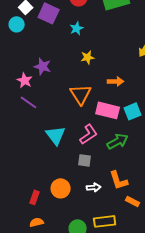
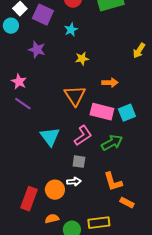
purple star: (43, 66) -> (37, 50), moved
white arrow: (94, 187) -> (74, 182), moved
red rectangle: (35, 197) -> (29, 199), size x1.6
orange semicircle: (37, 222) -> (52, 219), moved

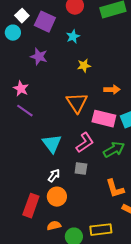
white arrow: (74, 182) -> (54, 176), moved, turned -48

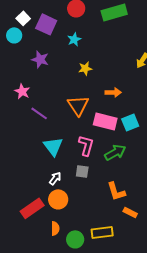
purple line: (25, 111) -> (39, 113), moved
pink L-shape: (85, 143) -> (86, 145), turned -40
red rectangle: (31, 206) -> (32, 208), turned 35
orange semicircle: (54, 226) -> (55, 228), turned 104

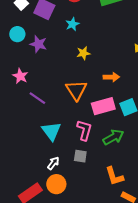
cyan circle: (14, 35) -> (17, 34), moved
pink rectangle: (105, 121) -> (103, 106), turned -30

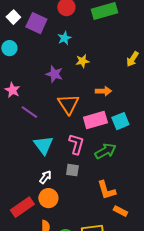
purple star: (38, 44) -> (54, 74), moved
yellow star: (83, 53) -> (82, 61), moved

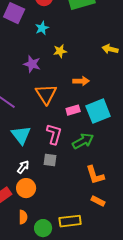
yellow arrow: (132, 59) -> (110, 49), turned 70
pink rectangle: (95, 120) -> (73, 110), size x0.6
cyan square: (120, 121) -> (98, 111), size x1.4
orange L-shape: (106, 190) -> (95, 175), moved

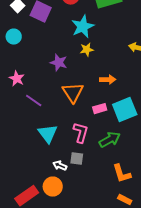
cyan star: (42, 28) -> (83, 27), moved, size x1.6
white arrow: (23, 167) -> (60, 166), moved, turned -104

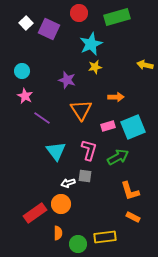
cyan circle: (14, 37) -> (22, 71), moved
white arrow: (60, 166) -> (68, 183), turned -40

